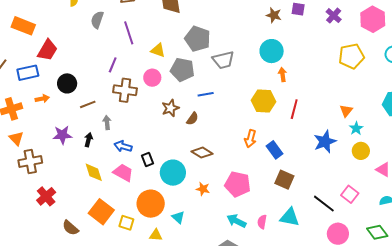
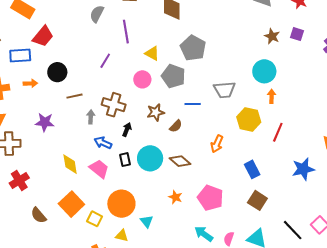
gray trapezoid: (223, 60) -> (224, 90), moved
brown cross: (125, 90) -> (114, 105), moved
orange arrow: (250, 139) -> (217, 144), moved
black arrow: (88, 140) -> (127, 130), moved
cyan circle: (173, 173) -> (150, 158), moved

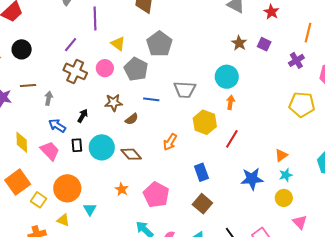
brown line: (75, 96) -> (28, 86), moved
brown cross: (114, 105) -> (75, 71), moved

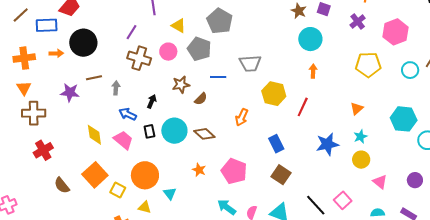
black circle: (22, 49) -> (83, 43), size x1.4
cyan circle: (227, 77) -> (310, 39), moved
orange arrow: (231, 102) -> (313, 71), moved
orange triangle: (281, 155) -> (357, 109), moved

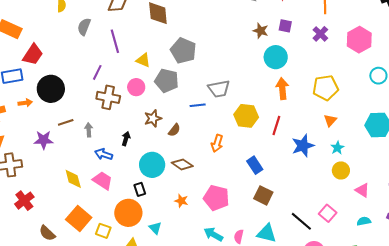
yellow pentagon: (368, 65) -> (325, 88), moved
orange arrow: (313, 71) -> (282, 89), size x1.5
blue line: (218, 77) -> (198, 105), moved
black rectangle: (149, 131) -> (140, 189), moved
blue star: (327, 144) -> (303, 146), moved

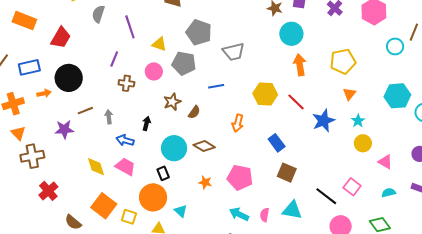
red trapezoid: (33, 55) -> (61, 38), moved
gray trapezoid: (219, 89) -> (234, 52), moved
brown cross: (108, 97) -> (126, 83), size x0.7
red line: (276, 126) -> (296, 102), turned -60

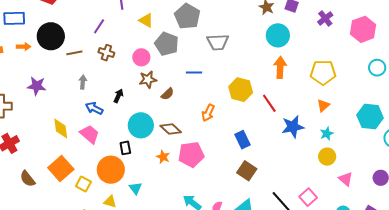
pink circle: (154, 71) -> (141, 57), moved
brown line: (85, 111) -> (74, 53), moved
pink pentagon: (240, 177) -> (191, 154), moved, turned -30
orange star: (205, 182) -> (163, 157), moved

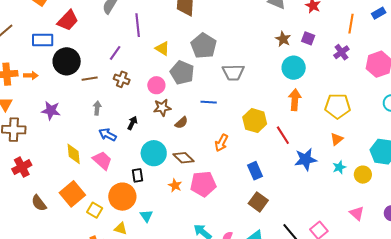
blue rectangle: (14, 18) -> (43, 40), moved
orange arrow: (24, 47) -> (31, 75), moved
yellow circle: (327, 157) -> (363, 175), moved

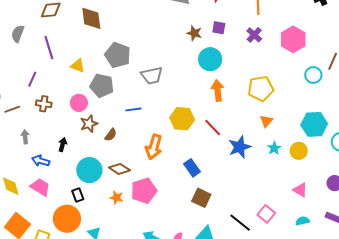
orange arrow: (221, 143) -> (154, 147), size x1.4

